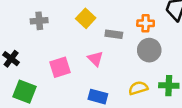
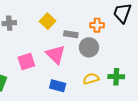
gray circle: (149, 50) -> (89, 47), moved
pink triangle: (95, 59) -> (56, 54), size x1.5

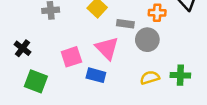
blue rectangle: (58, 86) -> (96, 75), moved

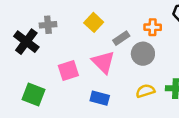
gray rectangle: (125, 24) -> (121, 38), turned -42
black cross: (22, 48) -> (26, 42), moved, size x1.5
blue rectangle: (96, 75) -> (100, 98), moved

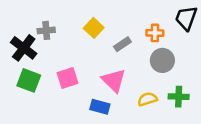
gray circle: (143, 54) -> (162, 60), moved
pink triangle: (103, 62) -> (114, 80), moved
green square: (34, 95) -> (29, 80), moved

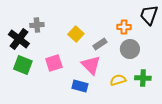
yellow square: (94, 28) -> (76, 34), moved
gray rectangle: (122, 44) -> (100, 44), moved

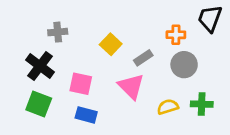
black cross: (19, 39) -> (40, 66), moved
pink square: (54, 63) -> (81, 84), turned 30
green square: (23, 65) -> (39, 104), moved
blue rectangle: (80, 86) -> (86, 115), moved

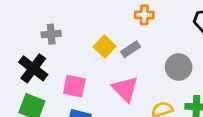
orange cross: (176, 35) -> (144, 15), moved
gray rectangle: (143, 58) -> (131, 49), moved

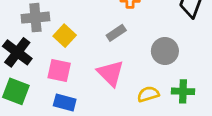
gray cross: (51, 34) -> (35, 18), size x1.4
yellow square: (105, 46) -> (65, 36), moved

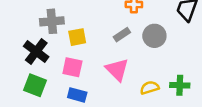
yellow square: (65, 36) -> (77, 37), turned 36
gray circle: (165, 51) -> (154, 36), moved

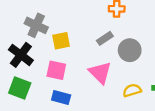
gray cross: (52, 21) -> (36, 25), turned 30
gray circle: (154, 36) -> (130, 50), moved

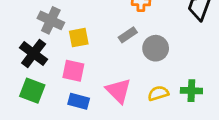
pink triangle: (100, 73) -> (118, 91), moved

